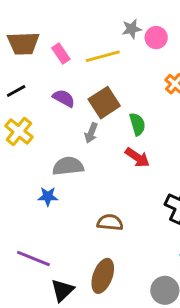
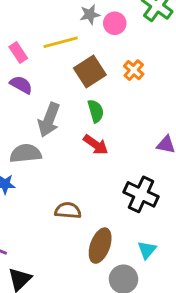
pink rectangle: (61, 53) -> (18, 53), moved
brown square: (104, 103) -> (90, 72), moved
gray arrow: (91, 133) -> (49, 120), size x1.6
brown ellipse: (103, 276) -> (100, 246), moved

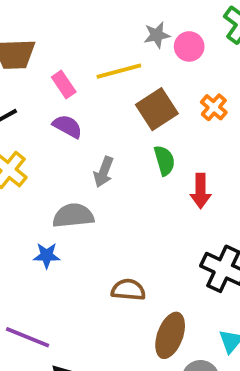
gray arrow: (49, 120) -> (104, 172), size x0.7
red arrow: (96, 145) -> (201, 191), moved, turned 55

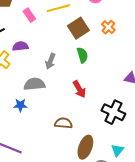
purple semicircle: (67, 126) -> (20, 46), moved, turned -35
red arrow: (201, 191) -> (79, 89), moved, turned -30

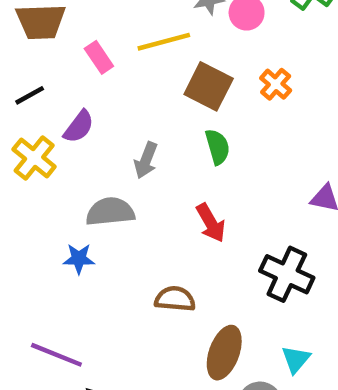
brown square: (78, 28) -> (209, 86), turned -30
purple semicircle: (20, 46) -> (79, 127), turned 133

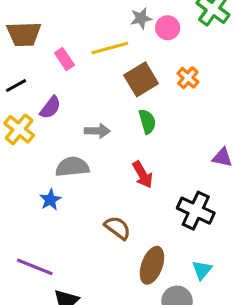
brown square: (209, 86) -> (141, 79), turned 32
gray arrow: (146, 160) -> (97, 131), turned -110
blue star: (79, 259) -> (50, 200), turned -30
brown semicircle: (175, 299) -> (118, 228), turned 32

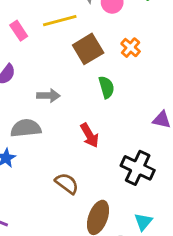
green semicircle: (147, 122) -> (106, 87), moved

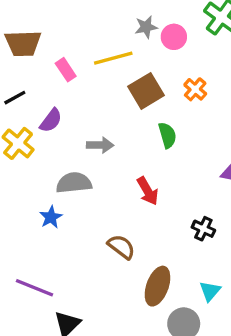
black cross: (138, 168) -> (203, 229), size x0.6

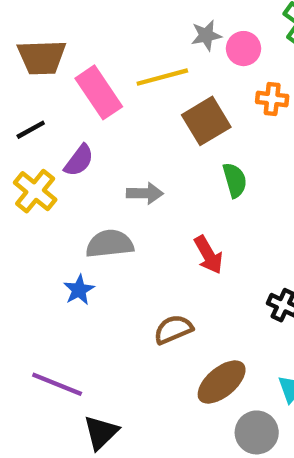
pink rectangle: (66, 70) -> (99, 92), size x1.6
orange cross: (195, 89) -> (272, 99), moved, turned -35
brown semicircle: (121, 247) -> (173, 329), turned -60
brown ellipse: (157, 286) -> (222, 382), turned 30

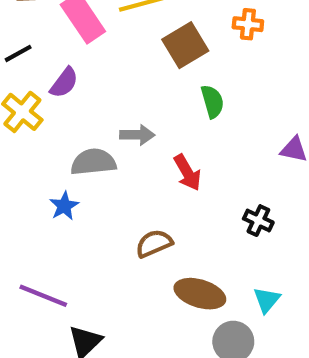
gray arrow: (145, 193) -> (137, 135), moved
brown ellipse: (222, 382) -> (200, 294), turned 57

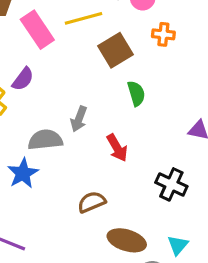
gray arrow: (137, 135) -> (79, 119), turned 110
blue star: (64, 206) -> (23, 173), size x1.4
black cross: (258, 221) -> (171, 184), size x1.4

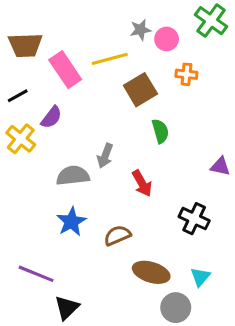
blue star: (23, 173) -> (71, 222), moved

